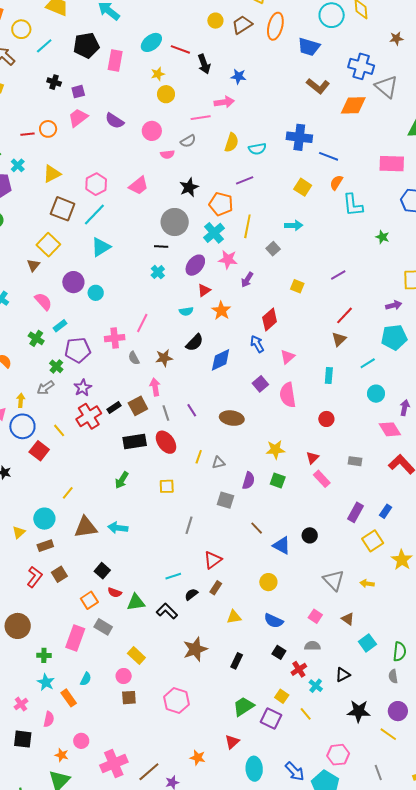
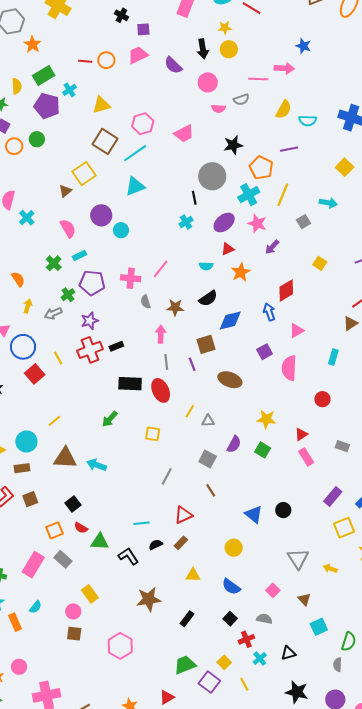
black arrow: (204, 64) -> (203, 49), moved
black line: (161, 247) -> (194, 198), turned 64
yellow arrow: (21, 400) -> (28, 306), moved
brown square: (138, 406) -> (206, 344), moved
brown line: (257, 528) -> (211, 490), moved

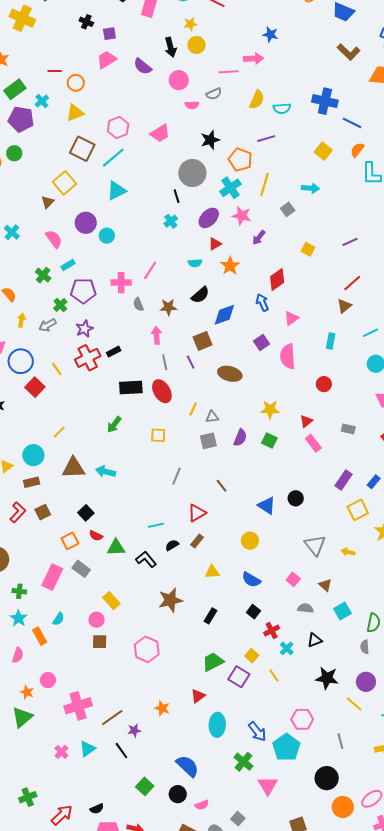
orange circle: (106, 60) -> (76, 83), moved
gray square: (208, 459) -> (208, 441), moved, turned -36
gray semicircle: (264, 619) -> (305, 608), moved

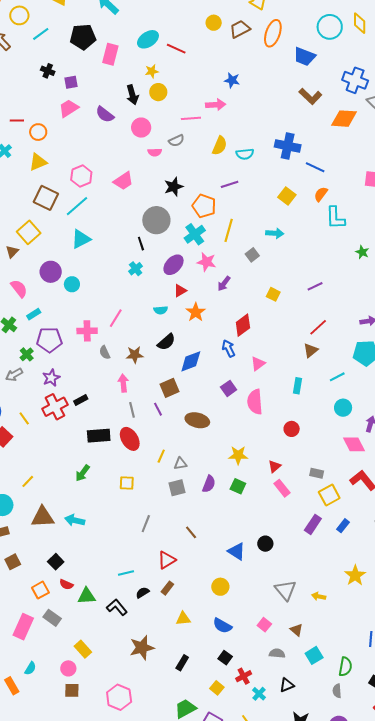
yellow square: (358, 510) -> (329, 495), moved
yellow square: (252, 656) -> (217, 688), moved

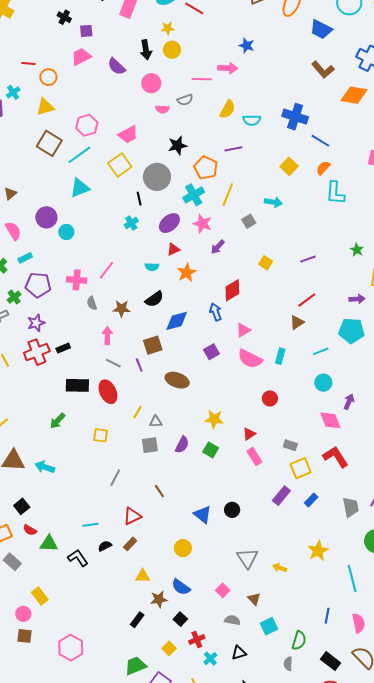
yellow square: (29, 232) -> (120, 165), moved
green star: (362, 252) -> (357, 250), moved
pink semicircle: (255, 402) -> (250, 359), moved, turned -65
gray line: (132, 410) -> (113, 363), turned -56
brown star: (142, 648) -> (159, 599), moved, size x0.7

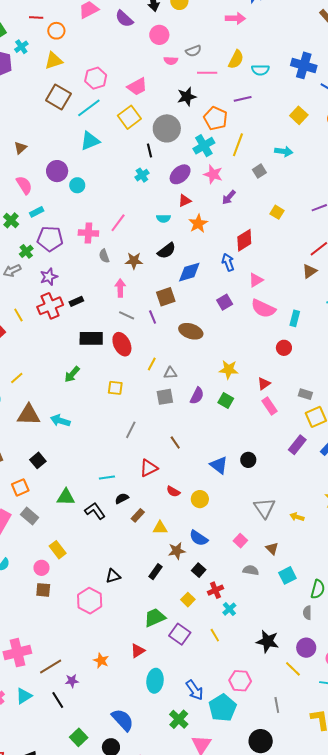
pink line: (202, 79) -> (207, 73), moved
cyan rectangle: (280, 356) -> (295, 318), moved
red semicircle: (30, 530) -> (173, 491), moved
brown rectangle: (130, 544) -> (138, 515), moved
black triangle: (239, 653) -> (113, 576), moved

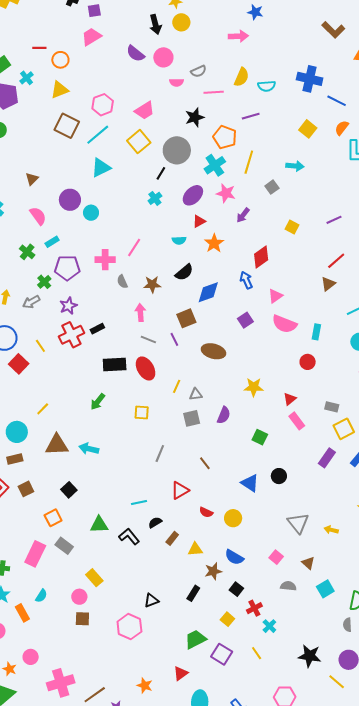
purple semicircle: (124, 19) -> (135, 54), moved
black line: (149, 150) -> (161, 173), turned 48
green square: (226, 400) -> (260, 437), moved

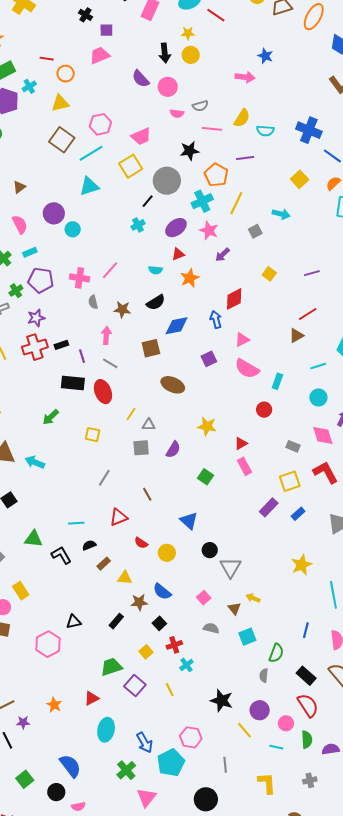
purple line: (174, 339) -> (82, 356), moved
gray rectangle: (332, 407) -> (293, 446), moved
black circle: (279, 476) -> (210, 550), moved
yellow arrow: (331, 530) -> (253, 598), moved

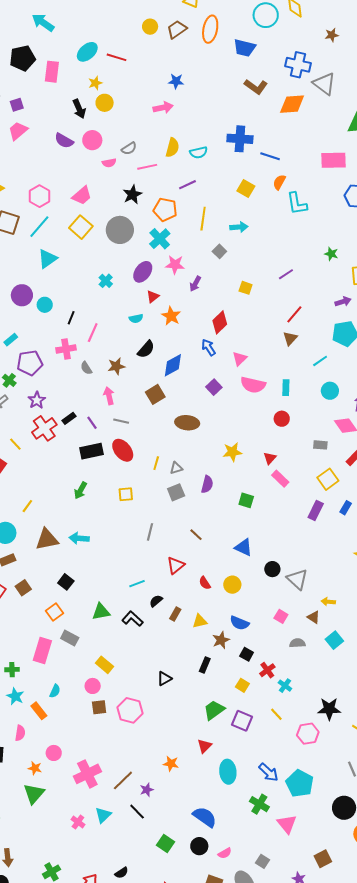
black line: (148, 201) -> (71, 318), moved
yellow line: (236, 203) -> (203, 219), moved
red semicircle: (141, 543) -> (205, 583), turned 40
pink hexagon: (48, 644) -> (130, 710), moved
pink hexagon: (191, 737) -> (308, 734), moved

